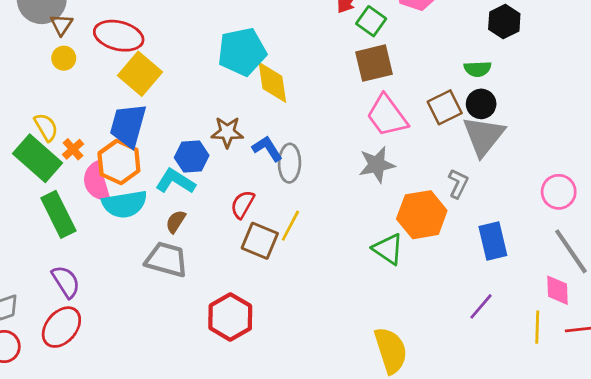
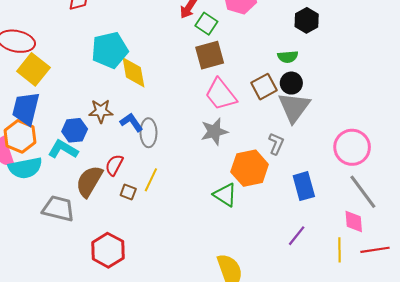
pink circle: (559, 192) -> (352, 147), size x1.4
brown semicircle: (176, 222) -> (89, 181), moved, size x1.8
brown square: (260, 241) -> (128, 192), size x0.6

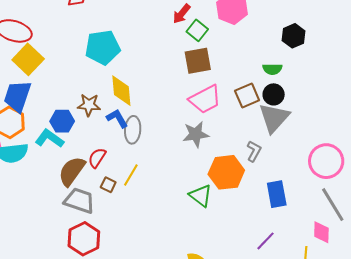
yellow diamond: (133, 72) -> (121, 91), moved
pink trapezoid: (221, 94) -> (205, 99), turned -84
gray trapezoid: (58, 209) -> (79, 201), moved

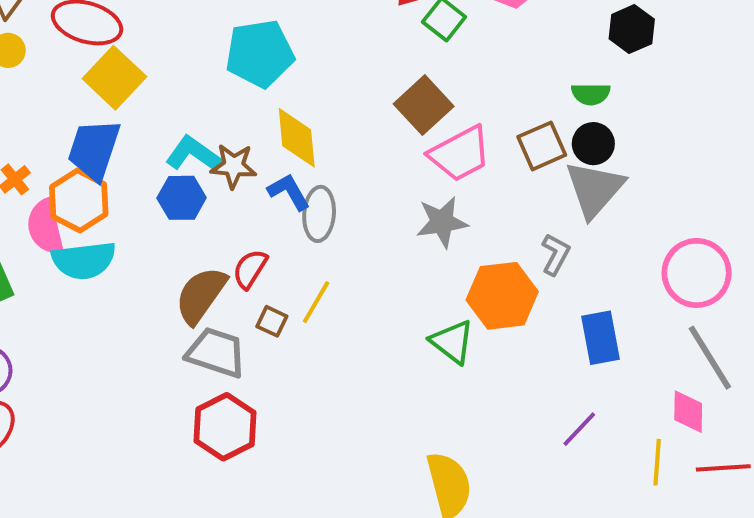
brown square: (198, 61) -> (424, 105), moved, turned -32
cyan L-shape: (49, 138) -> (194, 154), moved

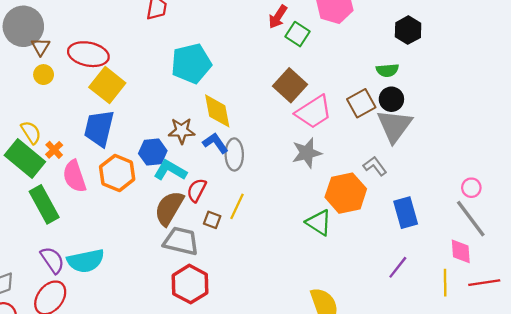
cyan L-shape: (194, 154) -> (170, 170), moved
orange hexagon: (79, 201) -> (117, 173), moved
gray L-shape: (556, 254) -> (375, 166), turned -60
cyan semicircle: (84, 260) -> (86, 261), moved
pink circle: (697, 273) -> (471, 188), moved, size x0.5

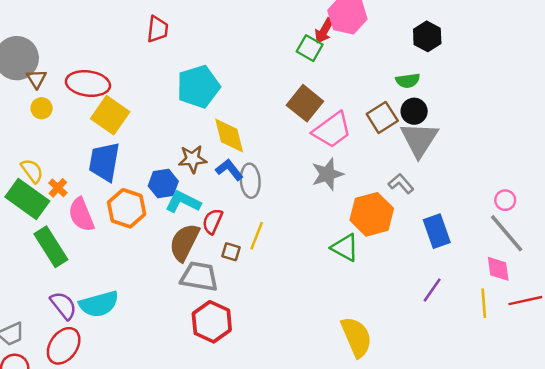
red arrow: (278, 17) -> (324, 31), moved

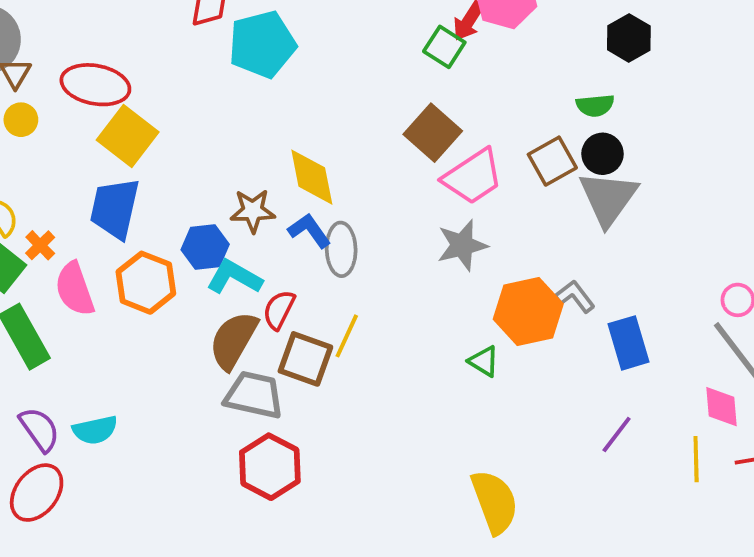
cyan pentagon: (198, 87) -> (262, 44), moved
gray L-shape: (401, 184) -> (575, 296), moved
green triangle: (345, 248) -> (484, 361), size x0.7
brown square: (231, 252) -> (305, 359), size x1.8
cyan semicircle: (99, 304) -> (95, 430), size x0.7

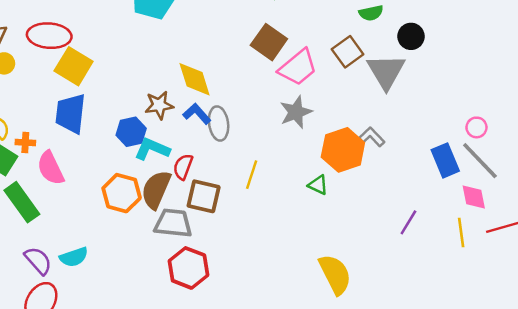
black circle: (603, 154) -> (411, 36), moved
orange cross: (40, 245) -> (25, 143), turned -36
orange hexagon: (146, 283) -> (122, 193), moved
yellow line: (347, 336) -> (252, 175), moved
blue rectangle: (628, 343) -> (445, 160), moved

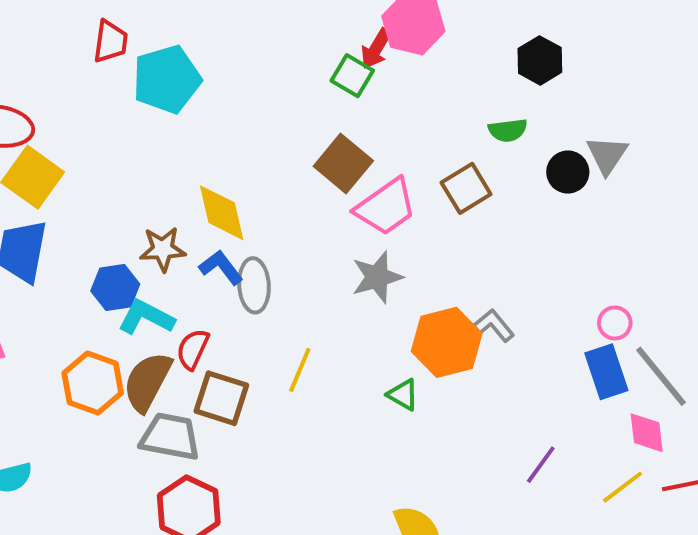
gray triangle: (386, 71) -> (607, 155), moved, size x0.7
pink circle: (476, 127) -> (615, 323), moved
yellow line: (461, 232) -> (623, 487), turned 56

